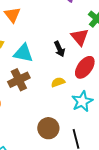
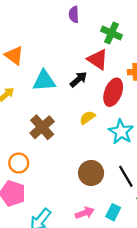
black arrow: (59, 49) -> (78, 79), turned -91
cyan triangle: (23, 53) -> (44, 81), moved

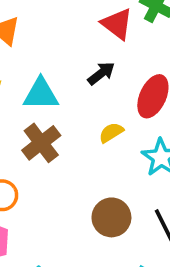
red triangle: (98, 59) -> (117, 24), moved
cyan triangle: (44, 81) -> (41, 94), moved

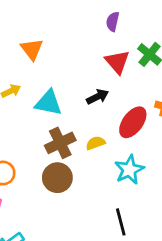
brown cross: (41, 143) -> (60, 143), moved
brown circle: (111, 217) -> (57, 178), moved

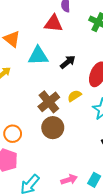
red triangle: (117, 62) -> (53, 23), moved, turned -30
cyan triangle: (48, 103) -> (38, 56), moved

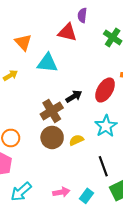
black arrow: (68, 62) -> (74, 96), moved
yellow semicircle: (74, 96) -> (76, 140), moved

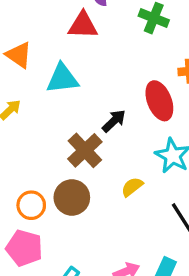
red ellipse: (105, 90) -> (159, 101), turned -40
brown circle: (52, 137) -> (72, 197), moved

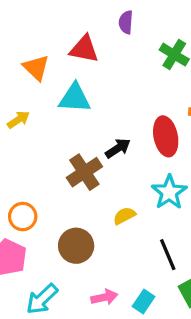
red triangle: (83, 25) -> (84, 49), moved
brown circle: (72, 197) -> (76, 246), moved

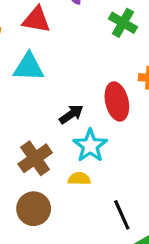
brown cross: (84, 172) -> (35, 158), moved
cyan star: (169, 192) -> (90, 146), moved
yellow semicircle: (124, 216) -> (79, 179), turned 30

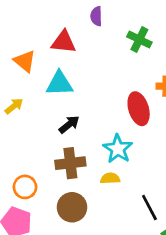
black arrow: (71, 114) -> (69, 124), moved
brown cross: (35, 158) -> (70, 163), turned 32

